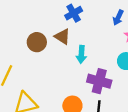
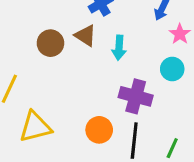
cyan arrow: (81, 54) -> (119, 48), moved

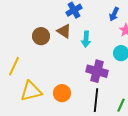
orange circle: (99, 130) -> (62, 93), moved

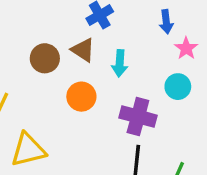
blue arrow: (114, 14) -> (166, 22), turned -32
orange circle: (62, 93) -> (81, 97), moved

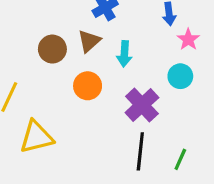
brown triangle: (83, 50) -> (89, 41), turned 45
purple cross: (138, 117) -> (142, 105), turned 32

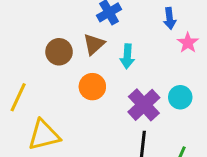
cyan circle: (180, 76) -> (180, 97), moved

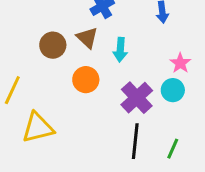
pink star: (188, 43) -> (180, 63), moved
brown triangle: (94, 44) -> (87, 38), turned -35

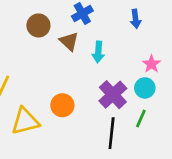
brown circle: (53, 45) -> (38, 25), moved
orange circle: (86, 80) -> (62, 105), moved
green line: (173, 149) -> (141, 119), moved

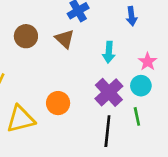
brown circle: (38, 25) -> (26, 36), moved
cyan arrow: (98, 52) -> (109, 52), moved
green line: (141, 119) -> (137, 116), turned -36

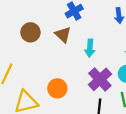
cyan arrow: (109, 52) -> (90, 48), moved

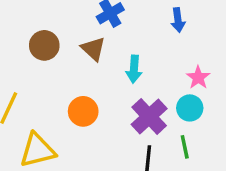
orange circle: (57, 88) -> (83, 111), moved

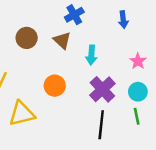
cyan circle: (190, 108) -> (138, 92), moved
green line: (185, 147) -> (137, 116), moved

